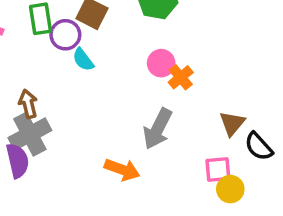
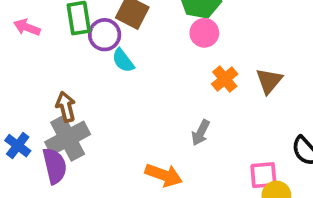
pink circle: (161, 63) -> (204, 33), moved
brown triangle: (232, 123) -> (269, 81), moved
gray arrow: (158, 129) -> (201, 133), size x0.6

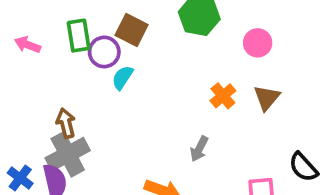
pink circle: (204, 33) -> (258, 43), moved
cyan semicircle: (123, 61) -> (122, 78), turned 70
blue cross: (18, 146) -> (20, 178), moved

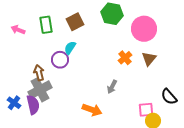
brown square: (132, 30) -> (75, 22), turned 36
pink circle: (258, 43) -> (144, 29), size x1.6
purple circle: (104, 52) -> (60, 60), moved

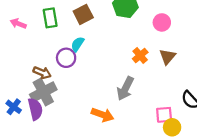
pink circle: (144, 29) -> (162, 22), size x0.6
brown arrow: (39, 73) -> (42, 73), turned 126
gray arrow: (112, 87) -> (125, 89), size x1.5

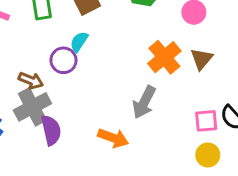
orange cross: (140, 56) -> (164, 57), size x1.5
purple semicircle: (35, 109) -> (51, 130), moved
pink square: (164, 115) -> (206, 121), moved

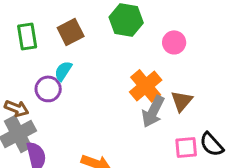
brown triangle: (202, 59) -> (182, 101), moved
gray arrow: (144, 102) -> (153, 111), moved

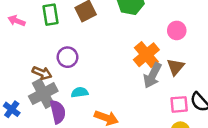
pink circle: (174, 42) -> (177, 30), moved
cyan semicircle: (63, 71) -> (80, 92), moved, turned 49

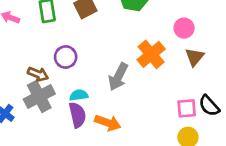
brown triangle: (176, 67) -> (195, 57), moved
gray arrow: (152, 75) -> (118, 77), moved
purple semicircle: (58, 112) -> (77, 115), moved

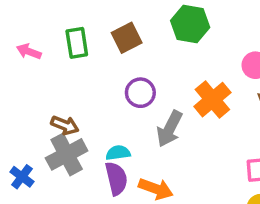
purple circle: (66, 57) -> (140, 93), moved

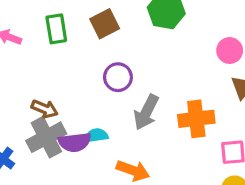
orange cross: (212, 100) -> (196, 119), moved, turned 33
purple semicircle: (116, 178) -> (75, 142), moved, turned 96

